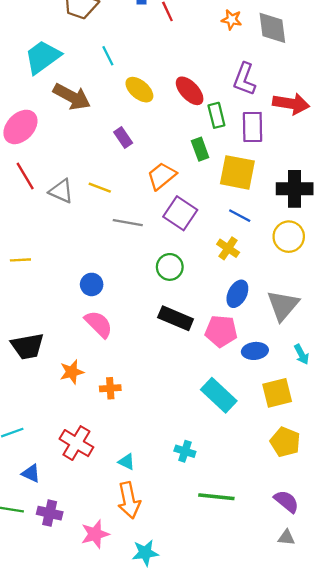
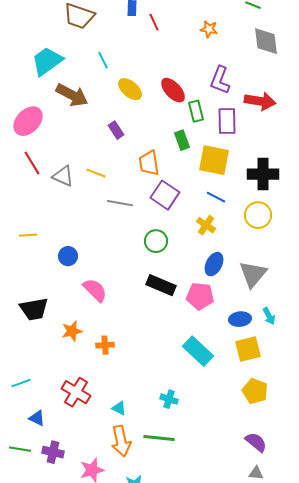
gray diamond: (272, 28) -> (266, 41), moved
orange trapezoid: (162, 176) -> (149, 163), turned -60
blue circle: (92, 284) -> (68, 256), moved
blue ellipse: (255, 351) -> (240, 319), moved
green line: (216, 497) -> (159, 438), moved

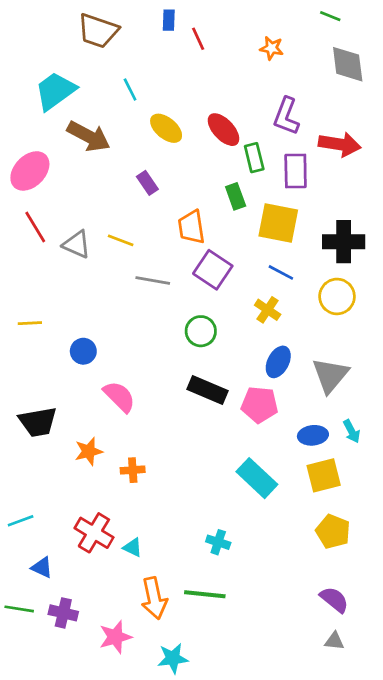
cyan triangle: (119, 408) -> (133, 547), moved

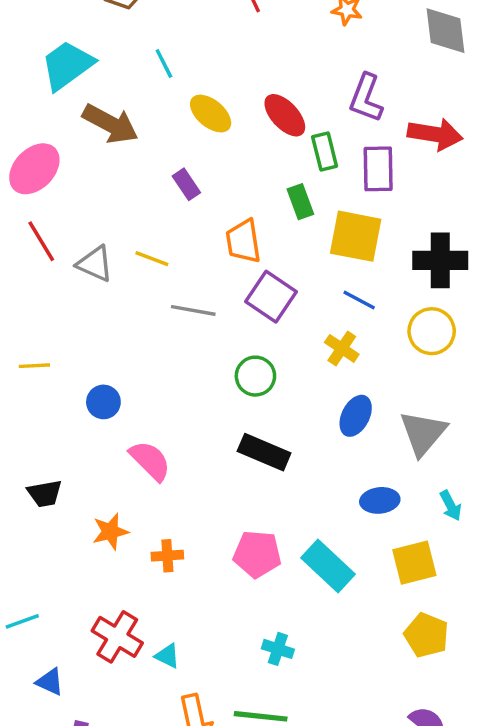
pink pentagon: (260, 405) -> (257, 554), moved
black trapezoid: (38, 422) -> (45, 494), size x0.7
blue ellipse: (313, 435) -> (380, 500), moved

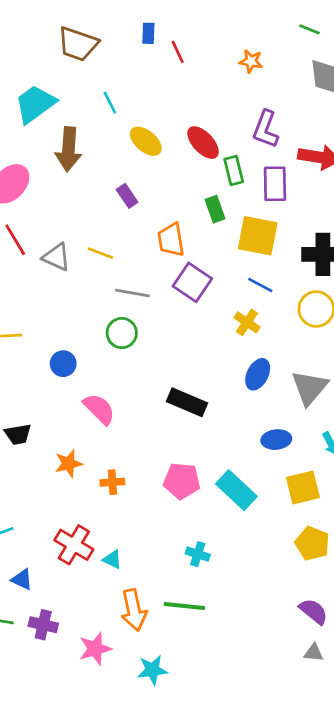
brown arrow: (110, 124) -> (68, 149), turned 66
green circle: (255, 376) -> (122, 333), moved

